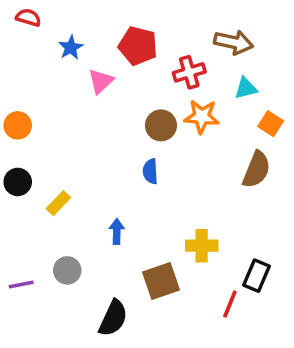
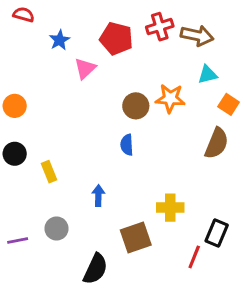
red cross: (189, 72) -> (160, 27), moved
yellow rectangle: (58, 203) -> (49, 172), turned -66

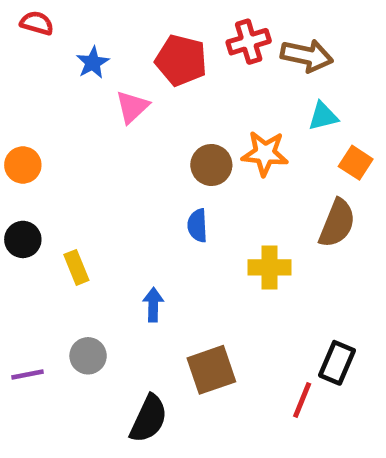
yellow cross: (170, 208) -> (270, 267), moved

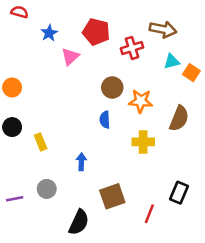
red cross: (249, 42) -> (132, 48), moved
orange star: (265, 153) -> (141, 101), moved
orange square: (356, 163) -> (191, 73), moved
red line: (302, 400) -> (149, 214), moved

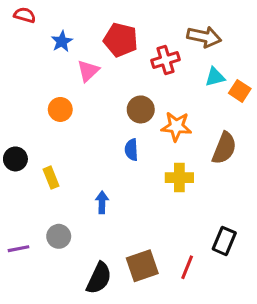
orange circle: (12, 87) -> (60, 109), moved
brown square: (112, 196) -> (142, 266), moved

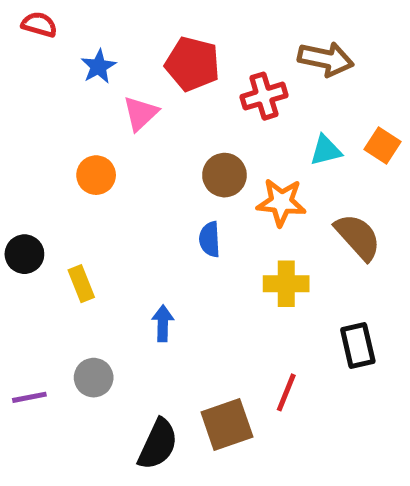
cyan triangle: (215, 77) -> (326, 150), moved
brown semicircle: (224, 148) -> (358, 237), turned -64
black rectangle: (224, 241) -> (358, 345), moved, turned -36
red line: (187, 267) -> (286, 392), moved

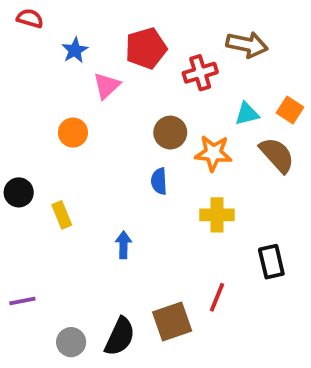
red pentagon: (192, 64) -> (146, 48), turned -30
brown semicircle: (358, 237) -> (277, 155), moved
gray circle: (94, 378) -> (71, 342), moved

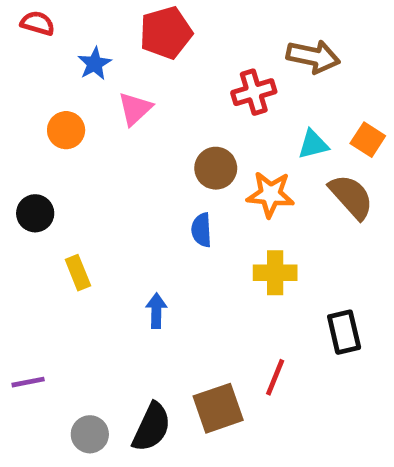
red pentagon: (146, 48) -> (166, 33), moved
orange circle: (73, 133) -> (66, 130), moved
black circle: (19, 192) -> (35, 213), moved

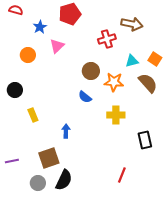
blue semicircle: (201, 230) -> (85, 97), turned -48
red line: (275, 377) -> (122, 175), moved
brown square: (218, 408) -> (49, 158), moved

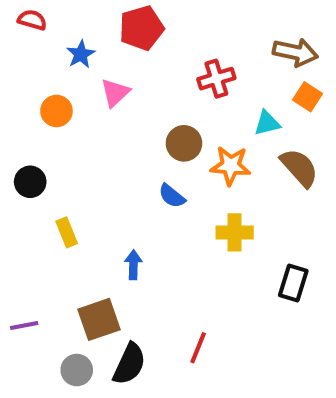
brown arrow: (132, 24) -> (295, 52), moved
orange square: (155, 59) -> (307, 97), moved
black rectangle: (145, 140) -> (293, 283), turned 30
red line: (122, 175) -> (198, 348), moved

